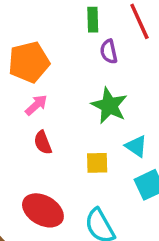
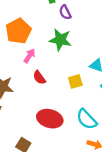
green star: (109, 106) -> (60, 40), moved

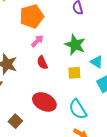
green star: (60, 40) -> (75, 45), moved

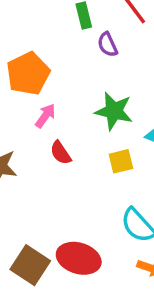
red ellipse: (44, 102) -> (79, 258), moved
brown square: (15, 121) -> (30, 265), size x1.5

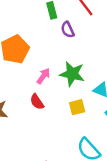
pink arrow: (45, 116) -> (43, 76), moved

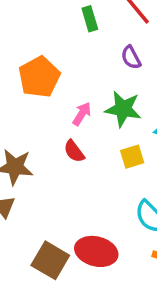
purple semicircle: (68, 30) -> (131, 57), moved

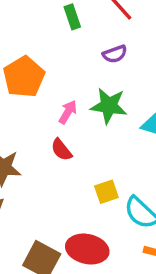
purple semicircle: (131, 57) -> (115, 54), turned -80
yellow square: (132, 157) -> (106, 192), moved

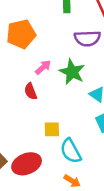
purple semicircle: (115, 54) -> (87, 38), size x1.5
red ellipse: (87, 249) -> (27, 164), turned -52

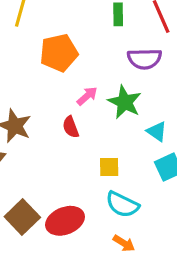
yellow square: (52, 129) -> (109, 167), moved
cyan semicircle: (71, 151) -> (122, 204), turned -35

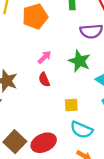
orange pentagon: (59, 53) -> (35, 16), moved
pink arrow: (87, 96) -> (45, 57), moved

